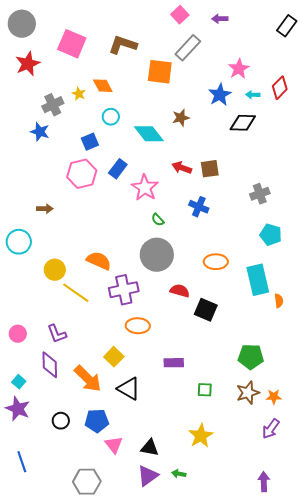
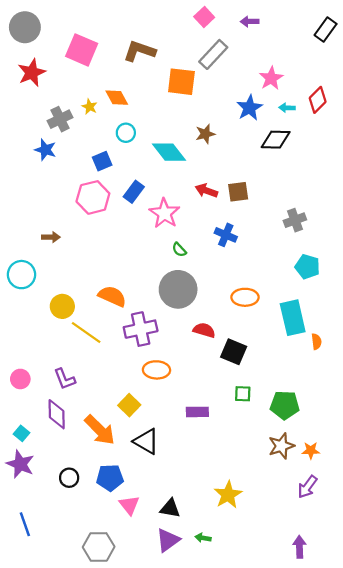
green square: (205, 390) -> (243, 394), moved

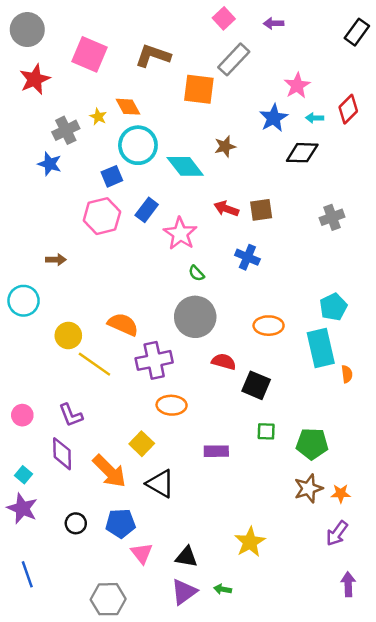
cyan circle: (126, 133) -> (138, 145), size x1.8
gray cross: (295, 220) -> (332, 217), moved
cyan pentagon: (307, 267) -> (333, 307), moved, turned 30
purple arrow: (299, 547) -> (348, 584), moved

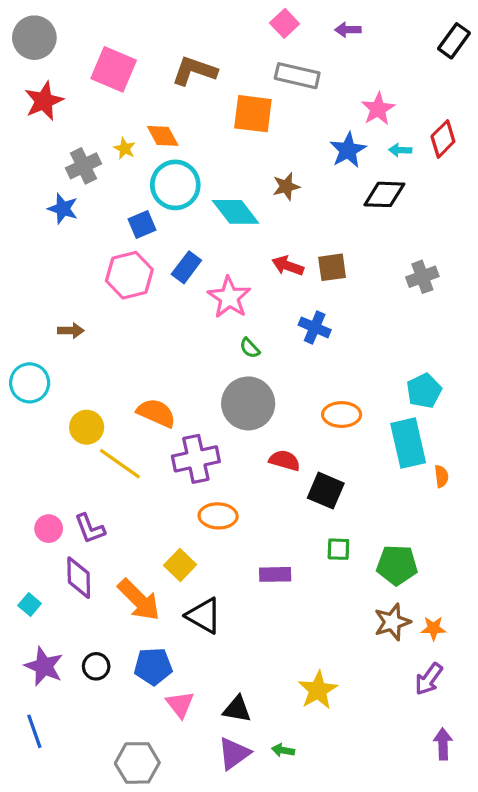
gray rectangle: (234, 59) -> (297, 76), turned 60
pink circle: (22, 415) -> (49, 529), moved
purple star: (22, 508) -> (44, 666), moved

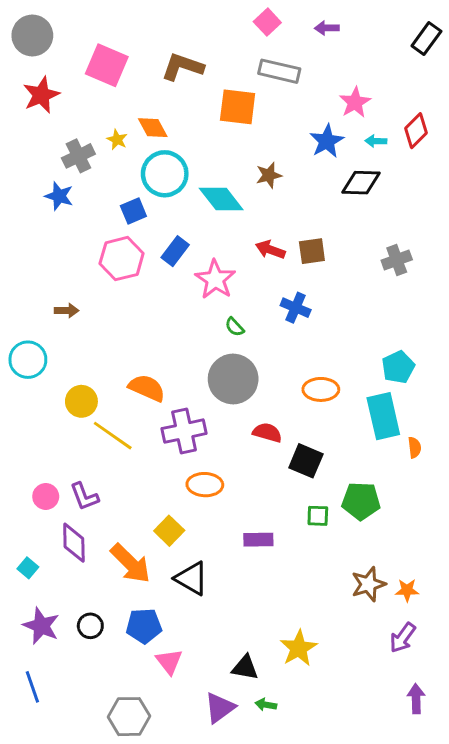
green pentagon: (397, 565) -> (361, 501), moved
black triangle: (237, 709) -> (245, 668), moved

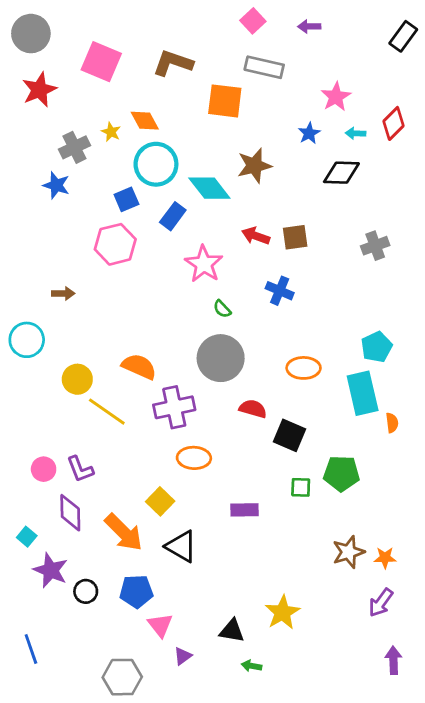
blue star: (327, 141) -> (309, 133), size x0.7
brown star: (269, 175) -> (254, 166), size x1.4
blue rectangle: (175, 251) -> (173, 216), moved
purple star: (41, 626) -> (51, 570), moved
purple triangle: (220, 708) -> (183, 656), moved, size x0.6

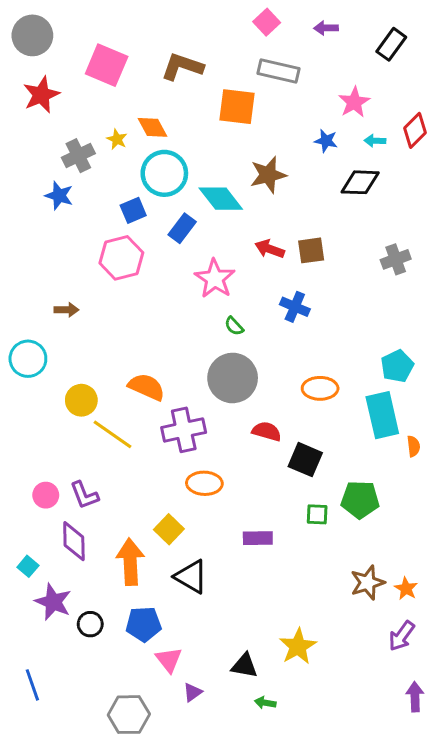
black rectangle: (403, 36) -> (391, 44), moved
blue star: (309, 133) -> (326, 141), turned -30
orange arrow: (124, 532) -> (130, 562), turned -138
orange star: (385, 558) -> (406, 589), turned 30

